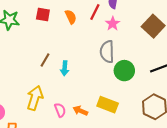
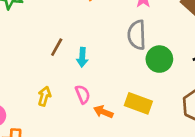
yellow arrow: (35, 98) -> (44, 96), size x0.6
pink semicircle: (60, 110) -> (83, 94), moved

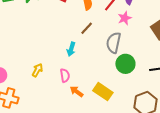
brown line: (57, 47) -> (87, 28), moved

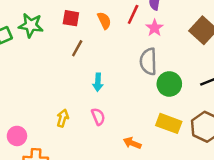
brown line: (87, 28) -> (77, 48), moved
orange arrow: (77, 91) -> (132, 143), moved
yellow rectangle: (103, 92) -> (169, 123), moved

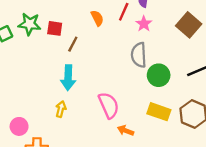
red square: (71, 18) -> (55, 28), moved
cyan arrow: (98, 82) -> (68, 78), moved, size x1.5
pink semicircle: (98, 117) -> (109, 105), moved, size x1.6

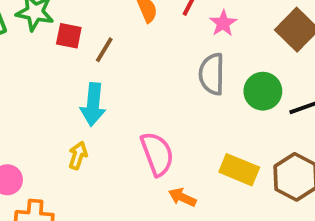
red square: (55, 28) -> (69, 36), moved
green circle: (159, 75) -> (263, 91), moved

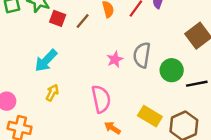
pink star: (223, 23) -> (115, 59), moved
brown line: (104, 50) -> (83, 21), moved
cyan arrow: (93, 104) -> (46, 61), moved, turned 30

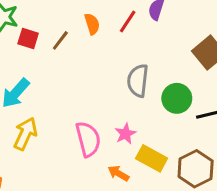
pink star: (115, 59) -> (125, 134), moved
yellow arrow: (52, 93) -> (25, 134), size x1.5
orange arrow: (112, 128) -> (118, 173), moved

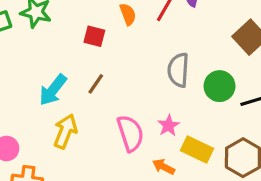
red square: (28, 38) -> (94, 36), moved
brown line: (60, 40) -> (96, 84), moved

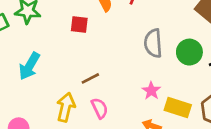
brown line: (96, 84) -> (90, 78), moved, turned 36
cyan arrow: (53, 90) -> (29, 66), moved
pink semicircle: (130, 133) -> (100, 108), moved, size x0.7

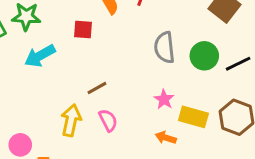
cyan arrow: (29, 66) -> (40, 56), moved, turned 32

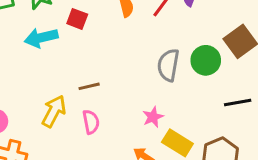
red square: (83, 30) -> (77, 19), moved
green circle: (204, 56) -> (206, 60), moved

